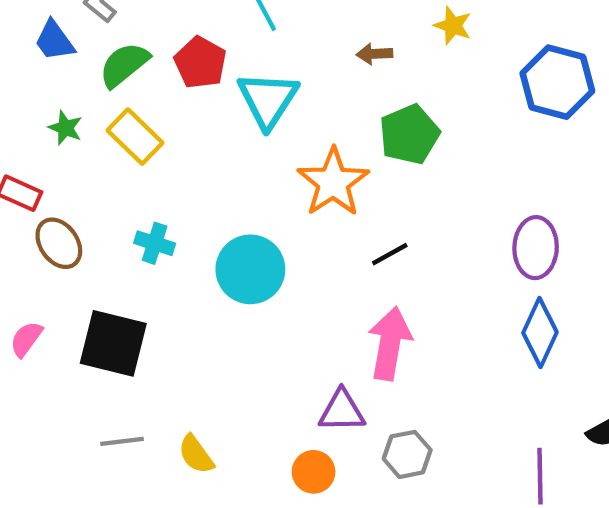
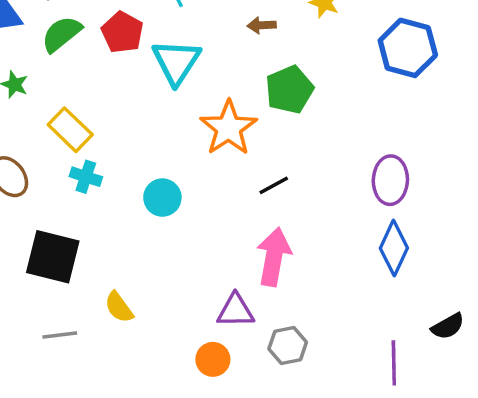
yellow rectangle: (135, 137) -> (70, 130), moved
cyan circle: (250, 269) -> (162, 198), size x0.7
yellow semicircle: (196, 454) -> (119, 307), moved

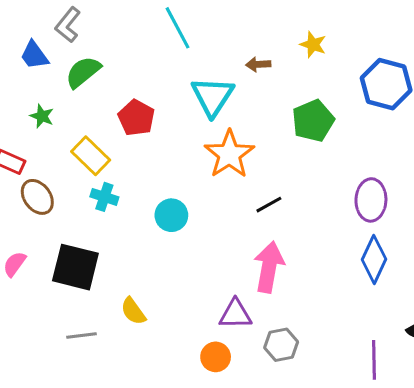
red pentagon: (122, 32) -> (136, 118), moved
cyan triangle: (176, 62) -> (213, 96), moved
green pentagon: (289, 90) -> (313, 121), moved

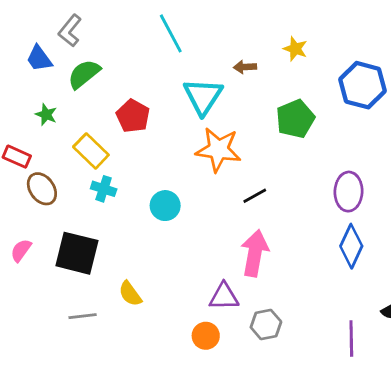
orange star: (229, 154) -> (218, 150), turned -30

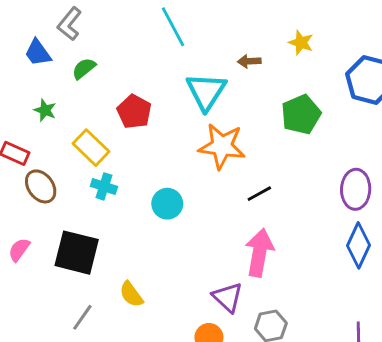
green semicircle: (84, 74) -> (84, 68), size x0.7
purple triangle: (224, 297) -> (228, 297), turned 44
gray line: (83, 316) -> (82, 317), turned -48

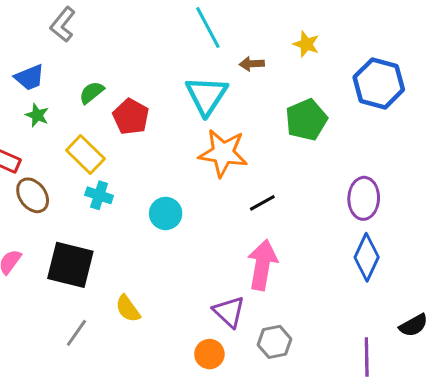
cyan line: (173, 27) -> (208, 28), moved
blue trapezoid: (38, 53) -> (30, 77), moved, turned -76
green semicircle: (84, 68) -> (92, 93), moved

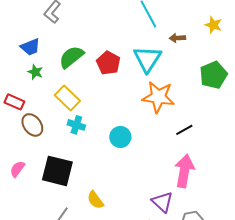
green semicircle: (92, 93) -> (71, 57), size x1.5
red pentagon: (131, 117) -> (108, 63), moved

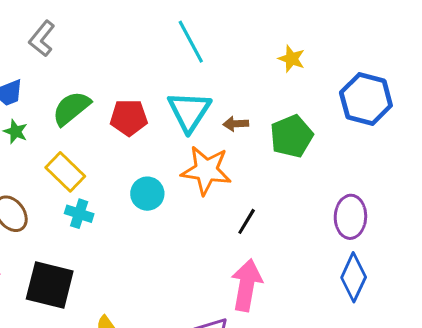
brown arrow: (177, 38) -> (236, 124), moved
red pentagon: (108, 63) -> (129, 118), turned -30
black line: (184, 130) -> (247, 221), turned -30
cyan circle: (120, 137) -> (147, 194), moved

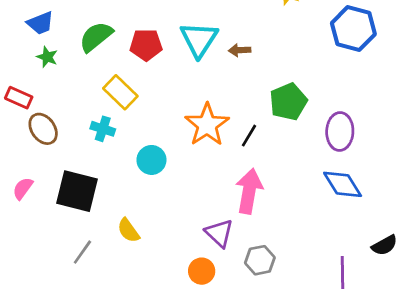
green pentagon: (292, 136) -> (288, 102), moved
orange star: (206, 170) -> (207, 125), moved, turned 30
yellow rectangle: (65, 172) -> (120, 92), moved
cyan circle: (147, 194) -> (151, 160), moved
blue diamond: (354, 277) -> (343, 184), turned -57

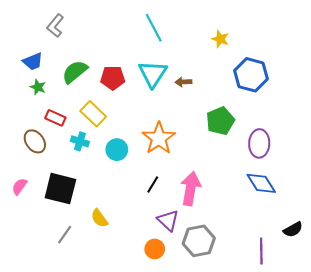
blue hexagon: (353, 29) -> (251, 75), moved
red rectangle: (19, 98) -> (55, 118), moved
black line: (249, 136) -> (153, 184), moved
cyan circle: (151, 160) -> (117, 150), moved
gray hexagon: (260, 260) -> (199, 241), size x1.4

